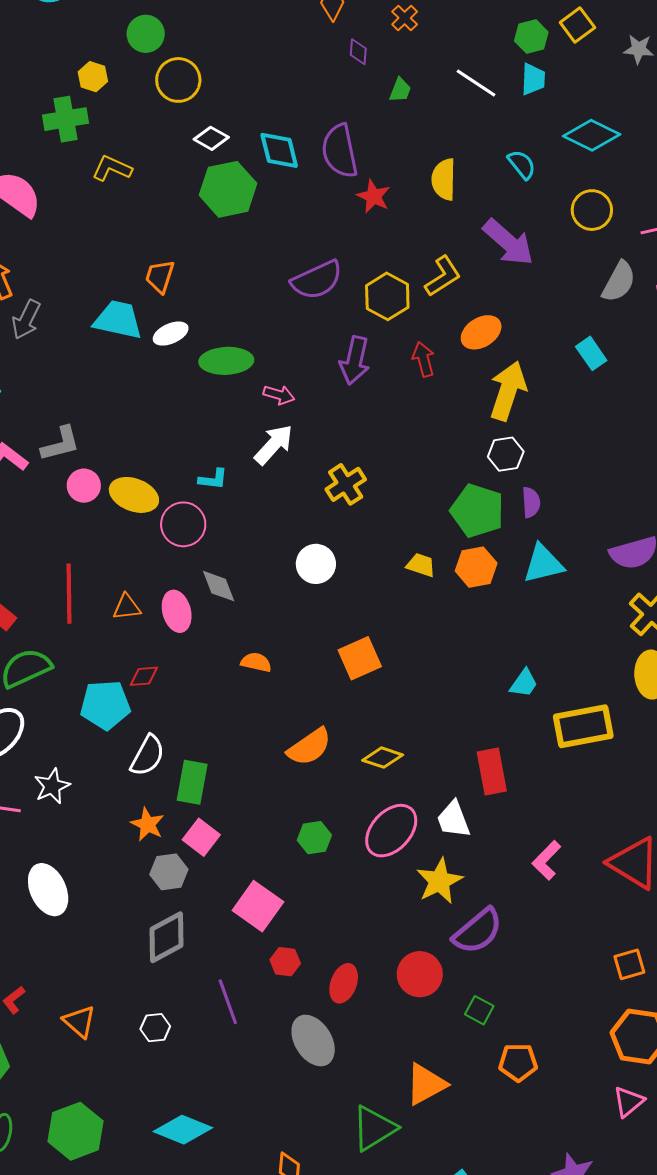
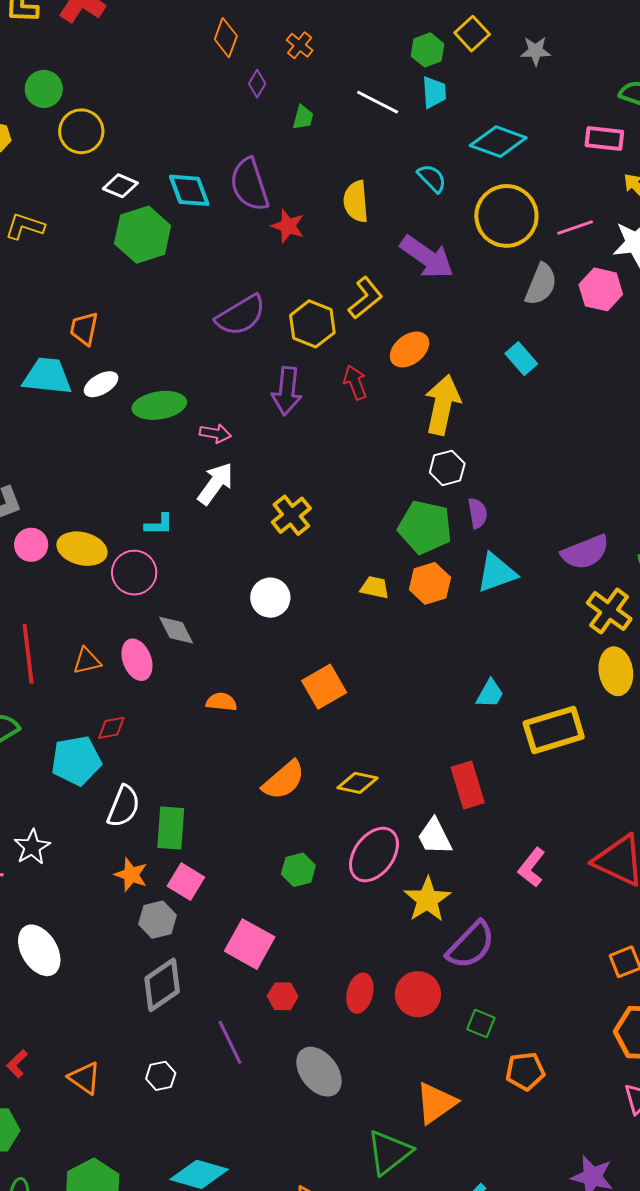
purple diamond: (358, 52) -> (257, 84), turned 32
yellow circle: (592, 210) -> (506, 216), size x1.5
red ellipse: (344, 983) -> (360, 993), moved

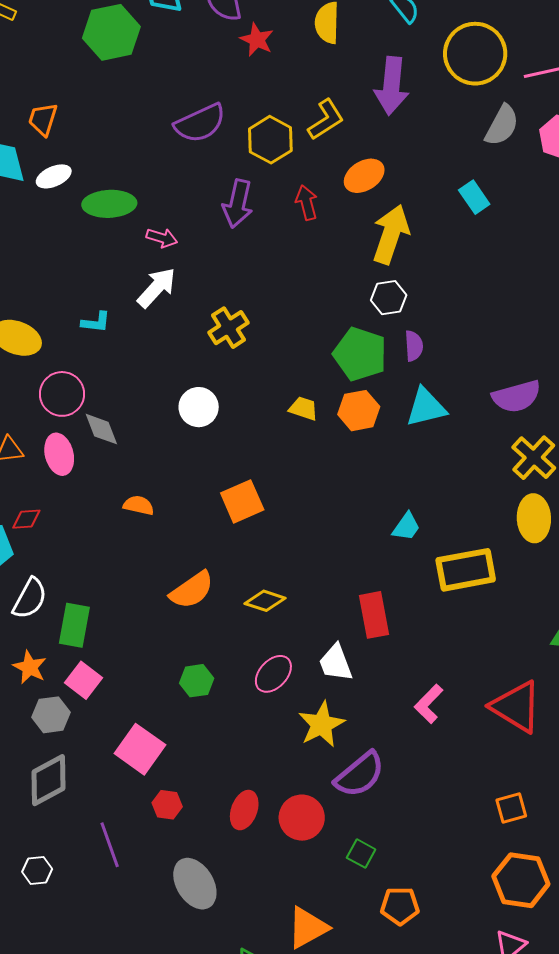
purple arrow: (427, 257) -> (392, 86), turned 54
pink circle: (134, 573) -> (62, 394), moved
pink ellipse: (374, 855) -> (273, 674), size x0.7

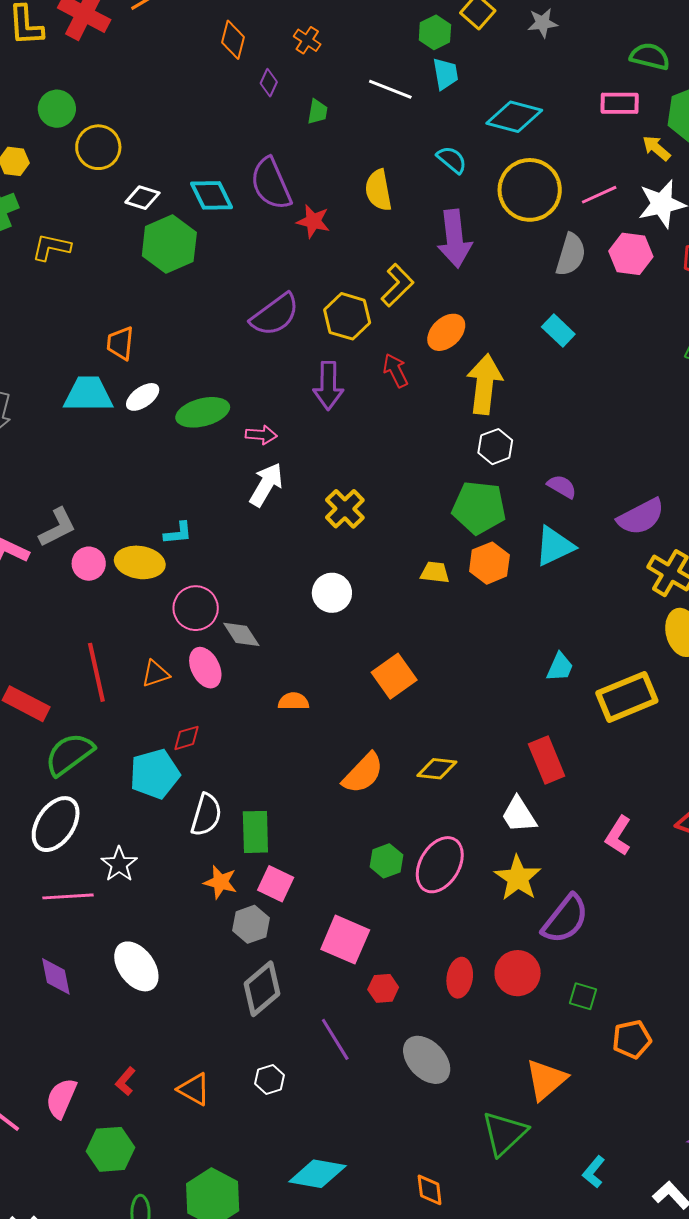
cyan L-shape: (96, 322) -> (178, 533), moved
purple semicircle: (414, 346) -> (562, 487), moved, turned -44
pink ellipse: (273, 674) -> (440, 865), moved, size x1.4

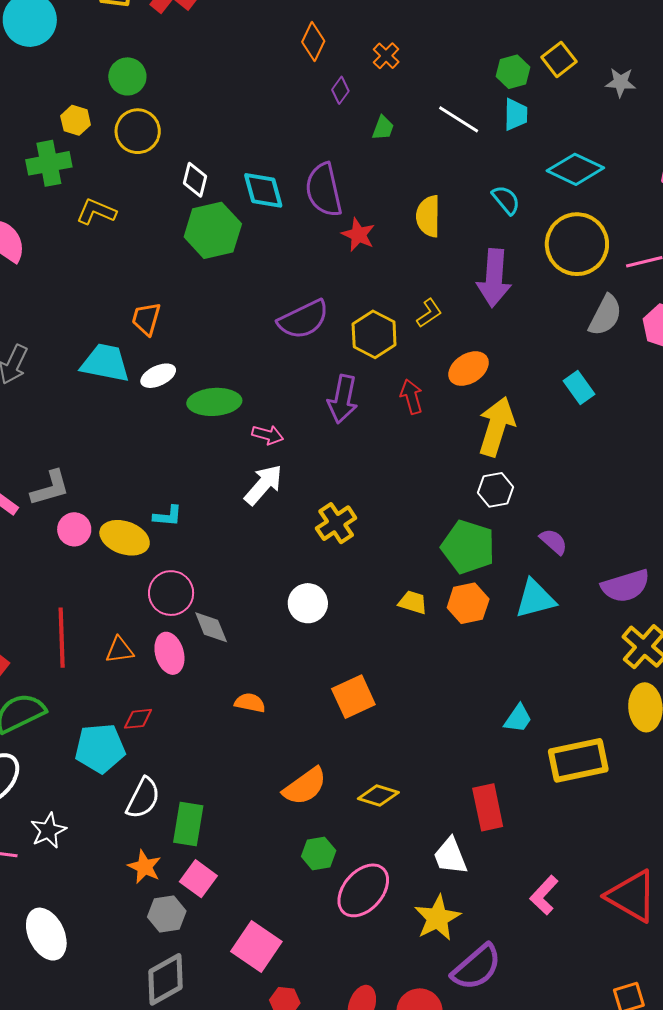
yellow circle: (98, 147) -> (138, 131), moved
white diamond: (142, 198) -> (195, 180), turned 76
yellow L-shape: (397, 285) -> (429, 313), size x0.7
green hexagon: (386, 861) -> (319, 854), moved

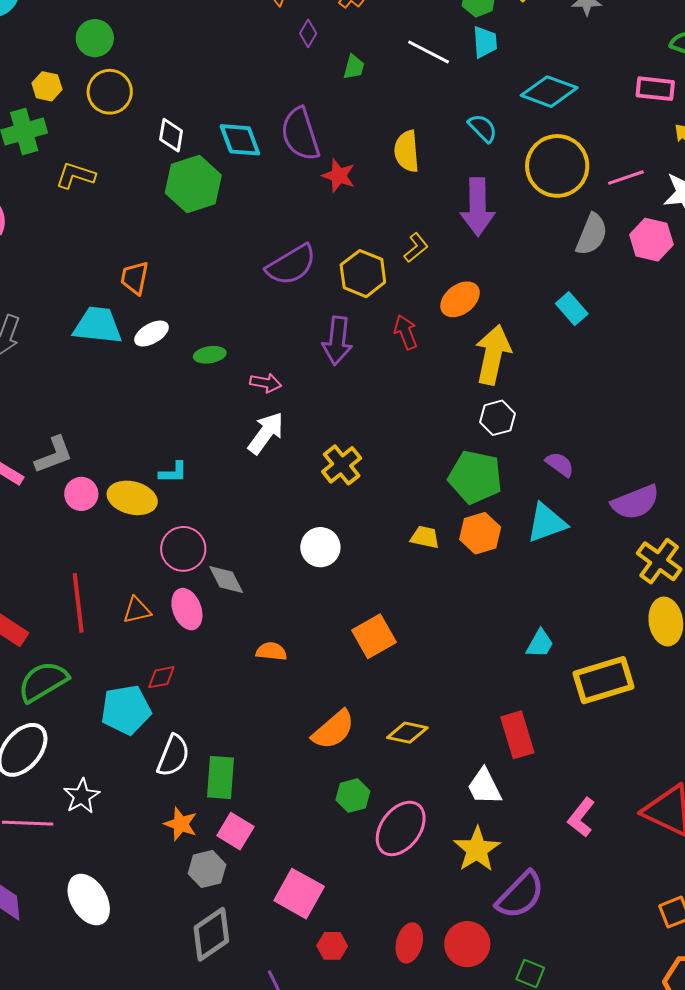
green ellipse: (214, 402) -> (210, 355), size x0.6

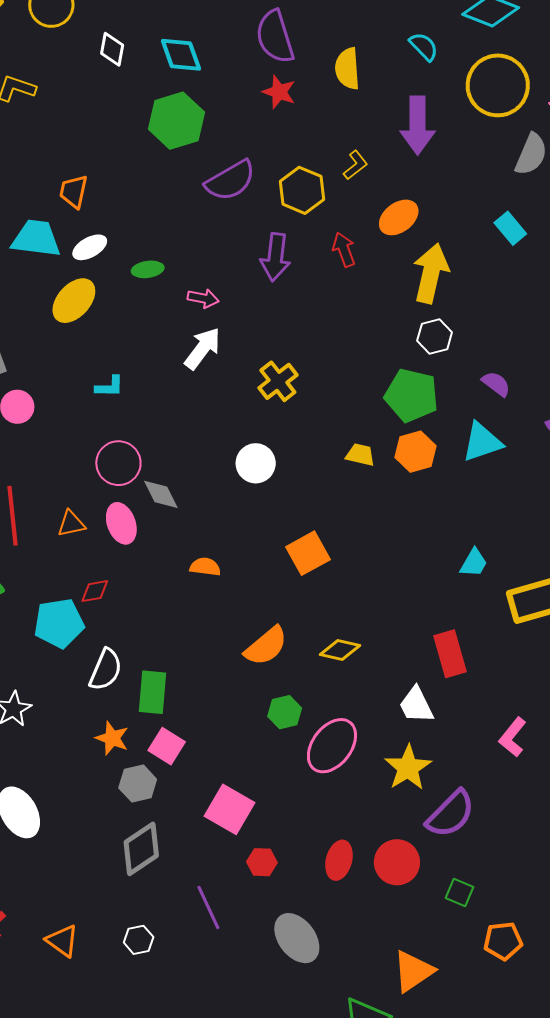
purple semicircle: (300, 134) -> (275, 37), moved
green hexagon: (193, 184) -> (176, 121), moved
yellow ellipse: (132, 498) -> (74, 301), moved, turned -63

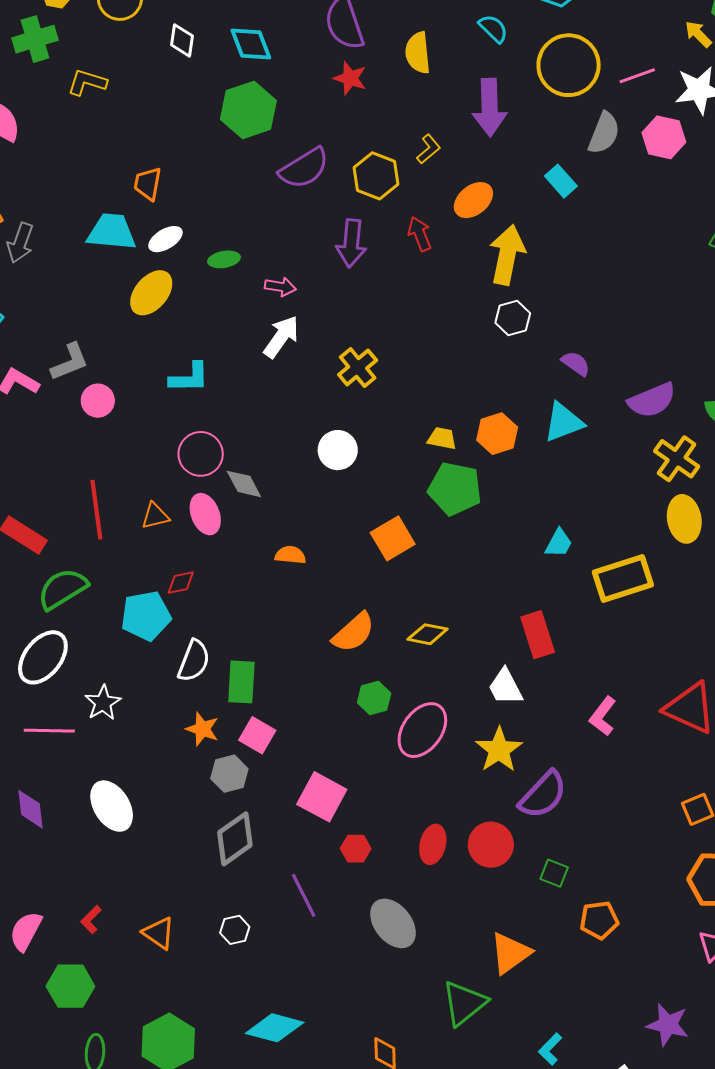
cyan rectangle: (510, 228) -> (561, 181), moved
cyan L-shape: (109, 387) -> (189, 378), size x1.4
green pentagon: (411, 395) -> (455, 489), moved

